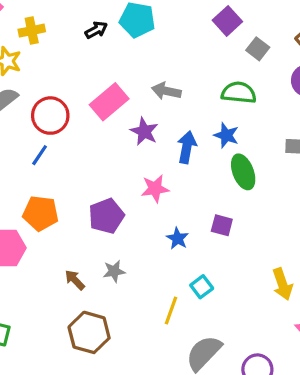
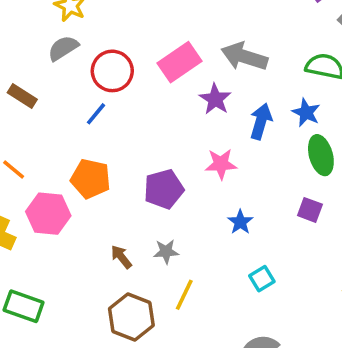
gray arrow: (166, 91) -> (244, 57), size x1.4
purple square: (222, 225) -> (310, 210), moved
yellow line: (171, 311) -> (184, 295), moved

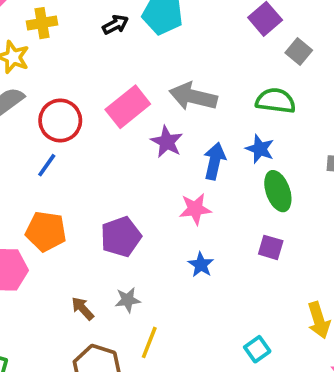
pink star: (221, 164) -> (195, 209), moved
cyan square: (262, 279) -> (257, 349), moved

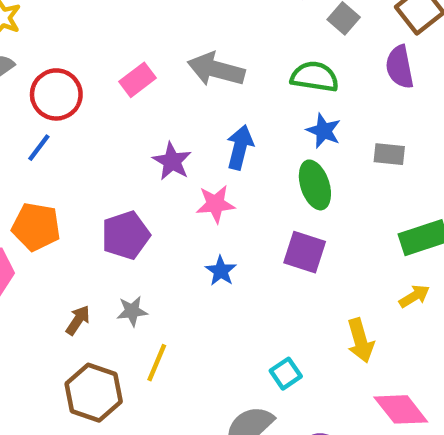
pink rectangle: (128, 107) -> (138, 80), size x0.7
purple star: (167, 142) -> (172, 161), moved
blue star: (260, 149) -> (324, 131), moved
purple square: (271, 247) -> (305, 252), size x1.4
brown arrow: (83, 308) -> (78, 320), turned 75

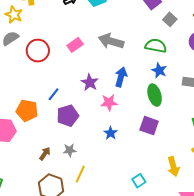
blue line: (39, 148) -> (54, 94), moved

